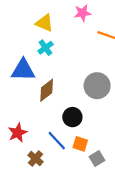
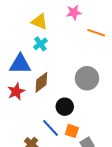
red star: (18, 133) -> (16, 91), moved

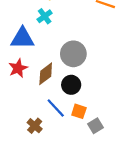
gray circle: (87, 78) -> (73, 54), moved
brown diamond: (41, 82) -> (46, 74), moved

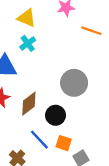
gray circle: (73, 54) -> (74, 83), moved

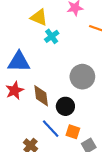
cyan cross: (28, 43) -> (52, 36), moved
brown diamond: (29, 104) -> (41, 96), turned -60

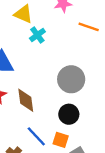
black circle: (65, 106) -> (69, 114), moved

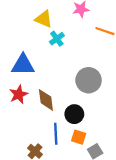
black circle: (69, 114) -> (74, 114), moved
blue line: (36, 136) -> (56, 134), turned 40

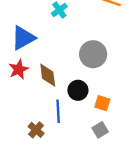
blue triangle: (23, 65) -> (23, 38), turned -30
orange square: (79, 137) -> (102, 103), moved

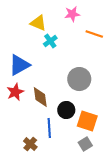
orange square: (102, 103) -> (87, 121), size x1.5

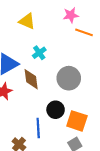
pink star: (72, 14) -> (71, 15), moved
cyan cross: (50, 41) -> (39, 53), moved
brown diamond: (40, 97) -> (31, 79), moved

